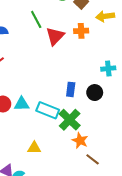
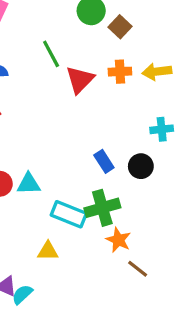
yellow arrow: (105, 16) -> (157, 72), moved
blue rectangle: (71, 89) -> (104, 161), turned -40
cyan rectangle: (48, 110) -> (69, 214), moved
green cross: (70, 120) -> (102, 208), turned 30

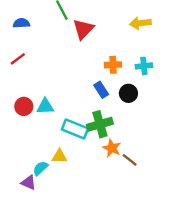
orange cross: (120, 72) -> (113, 65), moved
brown line: (138, 269) -> (130, 160), moved
cyan semicircle: (22, 294) -> (40, 168), moved

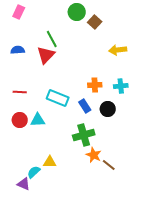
red triangle: (83, 29) -> (46, 55), moved
red line: (18, 59) -> (20, 92), moved, turned 40
cyan rectangle: (75, 129) -> (58, 98), moved

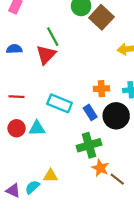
brown square: (95, 22) -> (101, 17), size x1.5
black circle: (108, 109) -> (116, 116), size x1.5
purple triangle: (24, 184) -> (13, 191), moved

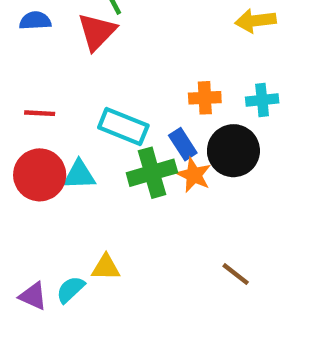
red circle: (17, 128) -> (40, 175), size x1.5
green cross: (89, 145) -> (152, 173), moved
orange star: (100, 168) -> (194, 175), moved

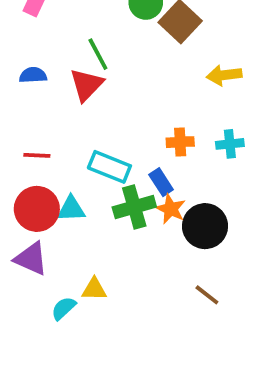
black circle: (233, 151) -> (205, 226), moved
purple triangle: (33, 296) -> (31, 259), moved, size x1.4

